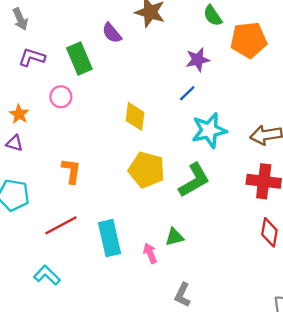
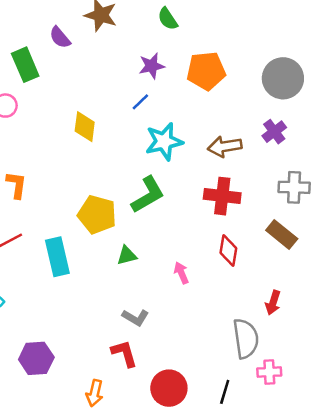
orange pentagon: (249, 40) -> (206, 71), moved
yellow pentagon: (147, 170) -> (97, 215), moved
pink arrow: (150, 253) -> (181, 273), moved
gray L-shape: (183, 295) -> (135, 317), turned -85

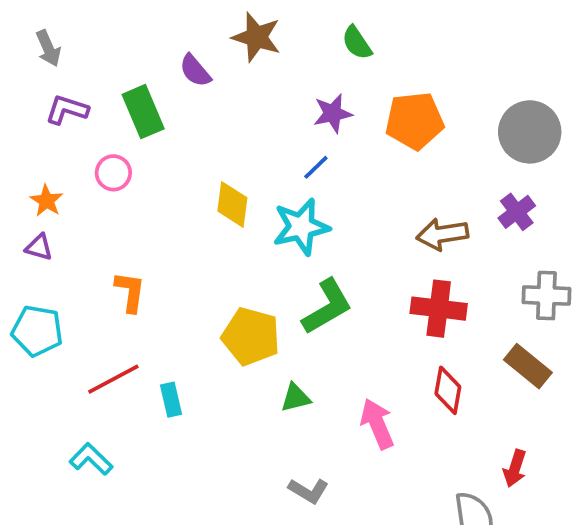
cyan star: (164, 142) -> (301, 227), moved
cyan rectangle: (57, 257) -> (171, 400), moved, size x0.6
pink arrow: (181, 273) -> (377, 424), size x1.5

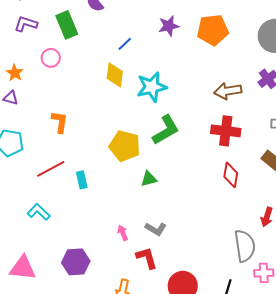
blue line: (316, 167) -> (125, 44), moved
pink arrow: (377, 424) -> (123, 233), moved, size x0.6

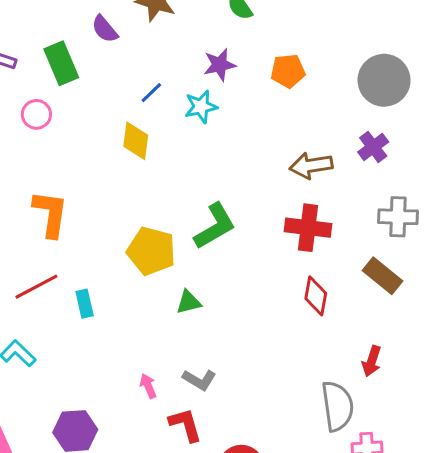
orange pentagon: (213, 30) -> (288, 71), size x0.7
cyan star: (152, 87) -> (201, 107), moved, size x0.7
orange L-shape: (60, 122) -> (50, 214), size x1.4

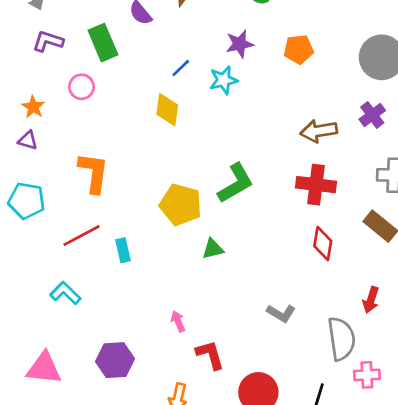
gray L-shape: (199, 380) -> (281, 313), moved

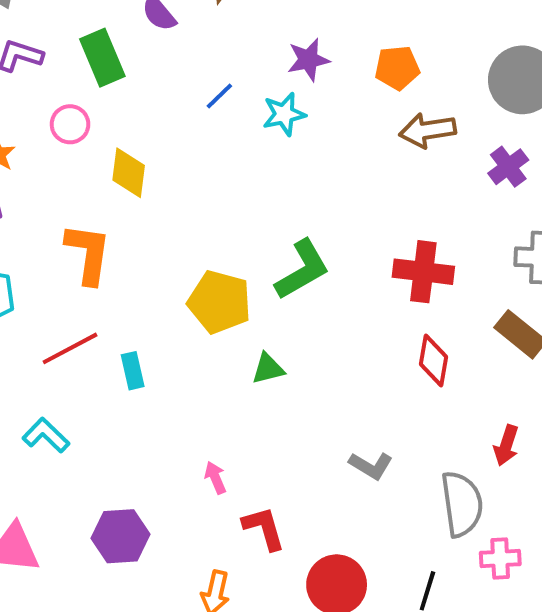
yellow diamond: (167, 110) -> (129, 173), moved
brown arrow: (319, 131) -> (427, 130), moved

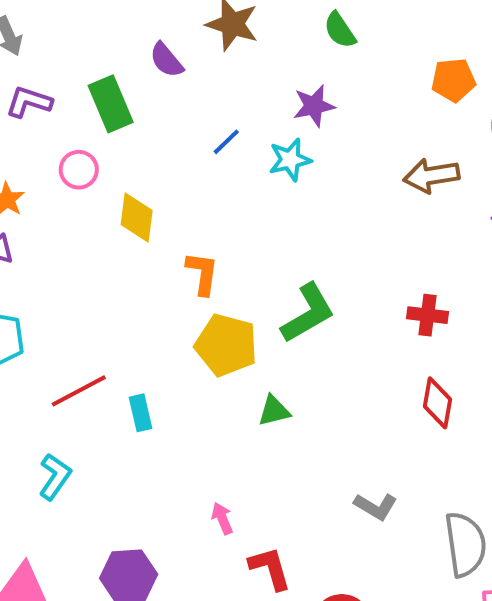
orange pentagon: (397, 68) -> (453, 80), moved
orange L-shape: (88, 254) -> (202, 273), moved, size x0.7
red cross: (423, 272) -> (428, 315), size x0.7
cyan L-shape: (46, 435) -> (55, 477), turned 81

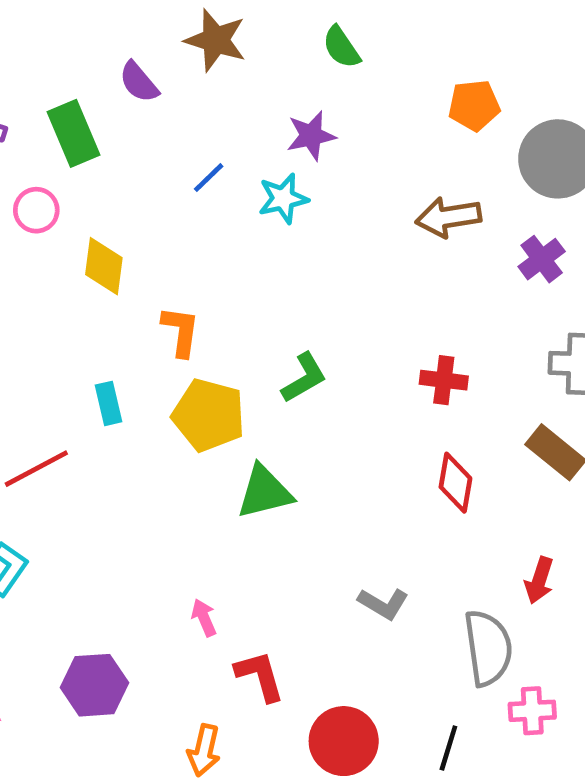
green L-shape: (308, 313) -> (304, 378), size x0.7
green triangle: (274, 411) -> (264, 492), size x1.5
cyan rectangle: (141, 413) -> (108, 403), moved

